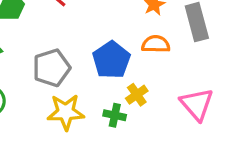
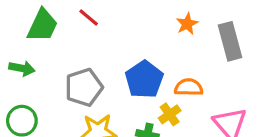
orange semicircle: (156, 44) -> (189, 87), moved

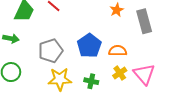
yellow cross: (170, 114) -> (120, 73), moved

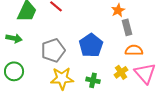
gray rectangle: (144, 21) -> (127, 27), moved, size x0.7
orange semicircle: (118, 51) -> (134, 50), moved

